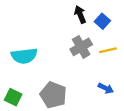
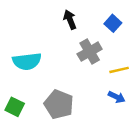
black arrow: (80, 15) -> (70, 20), moved
yellow line: (108, 50) -> (119, 70), moved

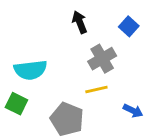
yellow line: (119, 70) -> (96, 90), moved
green square: (15, 107) -> (16, 104), moved

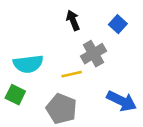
yellow line: (96, 90) -> (72, 74), moved
blue arrow: (133, 111) -> (122, 101), size x1.6

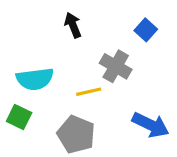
black arrow: (73, 20) -> (73, 25), moved
gray cross: (93, 54) -> (116, 66), turned -30

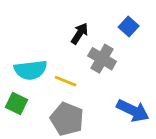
black arrow: (73, 25) -> (80, 33), moved, turned 55
yellow line: (89, 92) -> (66, 81), moved, turned 35

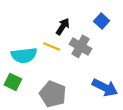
yellow line: (66, 81) -> (52, 46), moved

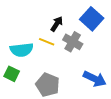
blue square: (102, 21) -> (92, 19), size x1.6

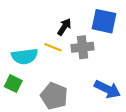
blue square: (92, 19) -> (104, 21), turned -30
gray cross: (73, 42) -> (82, 47), turned -36

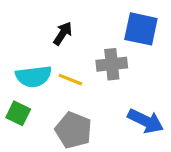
black arrow: (64, 27) -> (63, 33), moved
yellow line: (53, 47) -> (70, 80), moved

